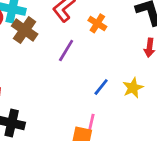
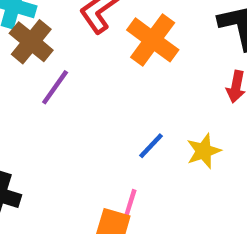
orange cross: (97, 23) -> (153, 40), size x1.6
purple line: (66, 50) -> (55, 87), moved

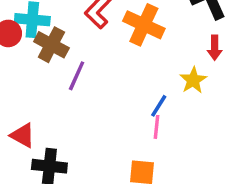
yellow star: (204, 151) -> (193, 80), moved
pink line: (130, 204) -> (156, 127), moved

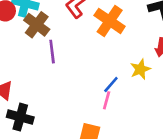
purple line: (77, 76) -> (52, 52), turned -40

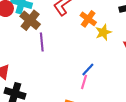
orange cross: (110, 21) -> (88, 19), size x0.7
yellow star: (140, 69) -> (103, 32), moved

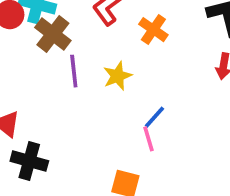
yellow star: (103, 32) -> (117, 76), moved
pink line: (84, 82) -> (149, 139), turned -32

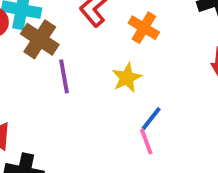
yellow star: (117, 76) -> (127, 78), moved

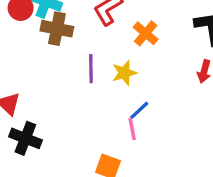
brown cross: (40, 39) -> (57, 29), turned -32
purple line: (64, 76) -> (91, 69), moved

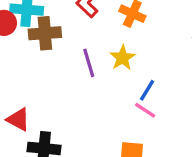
pink line: (132, 129) -> (145, 110), turned -30

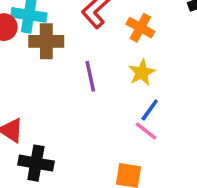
yellow star: (122, 58) -> (142, 73), moved

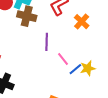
yellow star: (142, 73) -> (88, 68), moved
pink line: (146, 131) -> (63, 59), moved

